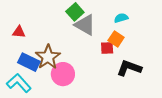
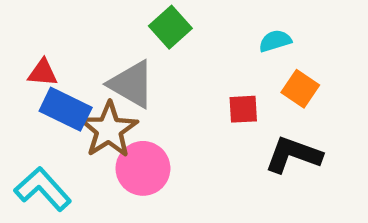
gray triangle: (85, 25) -> (132, 84), moved
orange square: (116, 39) -> (300, 89), moved
blue rectangle: (29, 62) -> (66, 109), moved

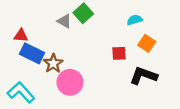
gray triangle: (132, 84) -> (64, 21), moved, size x0.6
brown star: (109, 130) -> (53, 63), size x0.7

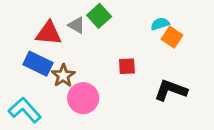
red triangle: (21, 36) -> (49, 33), moved, size x1.5
orange square: (147, 43) -> (172, 37), moved
red square: (119, 53) -> (127, 66), moved

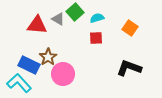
cyan semicircle: (160, 24) -> (97, 18), moved
blue rectangle: (38, 64) -> (29, 65), moved
red square: (127, 66) -> (96, 38), moved

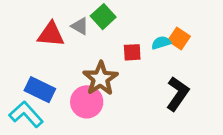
cyan semicircle: (97, 18) -> (161, 43), moved
brown star: (48, 57) -> (100, 79), moved, size x1.4
black L-shape: (129, 68) -> (178, 94), turned 105

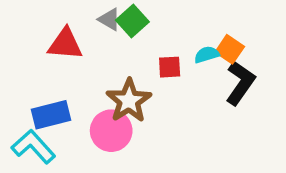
gray triangle: (80, 26) -> (109, 19), moved
blue rectangle: (40, 90) -> (51, 115), turned -40
black L-shape: (178, 94) -> (240, 83), moved

